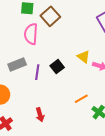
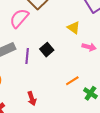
pink semicircle: (31, 34) -> (19, 18), turned 40
yellow triangle: (84, 57) -> (74, 28), moved

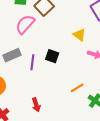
black square: (47, 50) -> (52, 56), turned -32

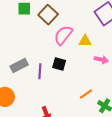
pink semicircle: (25, 24) -> (63, 35), moved
yellow triangle: (79, 35) -> (85, 41), turned -32

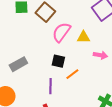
purple line: (40, 71) -> (50, 86), moved
orange line: (86, 94) -> (72, 74), moved

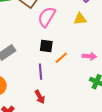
yellow triangle: (83, 37) -> (80, 19), moved
pink arrow: (100, 55) -> (89, 56), moved

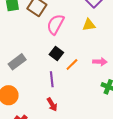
black square: (46, 46) -> (56, 53), turned 32

